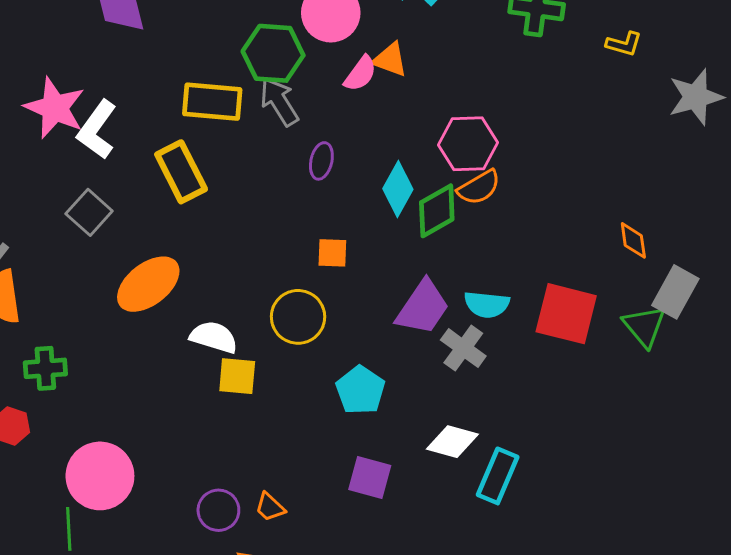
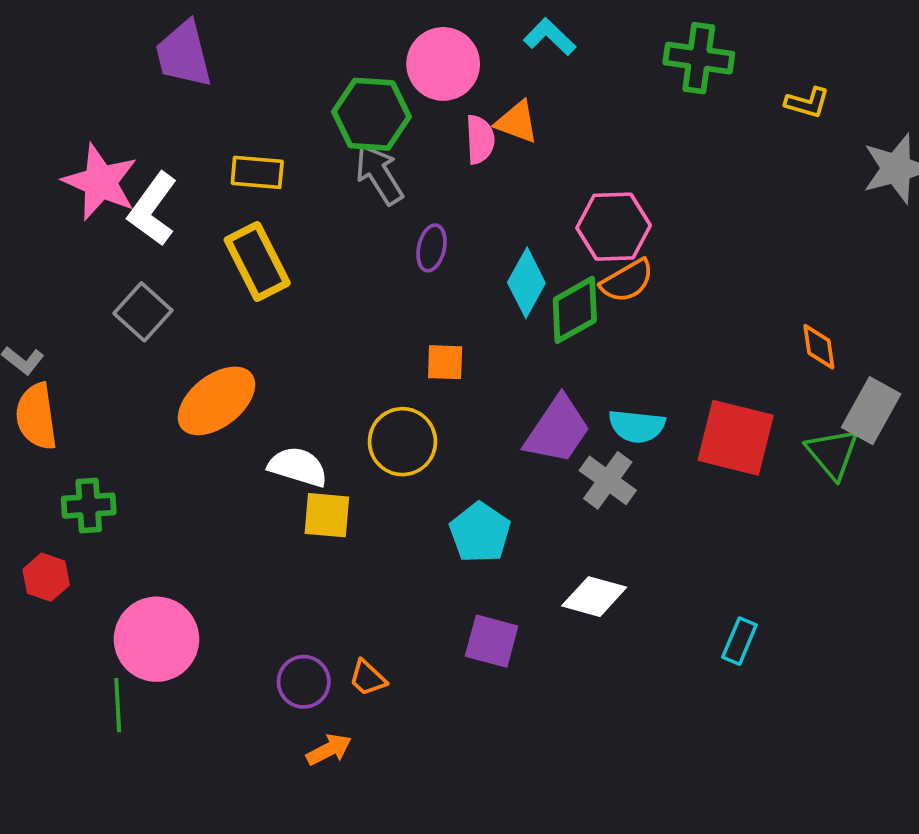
pink semicircle: (360, 74) -> (480, 139), turned -39
yellow rectangle: (212, 102) -> (257, 172), moved, size x0.7
cyan rectangle: (498, 476) -> (739, 641), moved, size x0.7

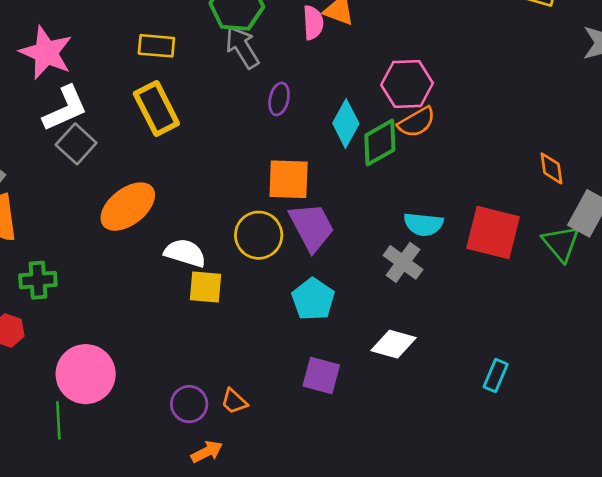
white L-shape: (153, 209) -> (65, 108), moved, turned -150
orange square: (445, 362) -> (289, 179), size x1.6
purple trapezoid: (557, 430) -> (312, 227), moved, turned -62

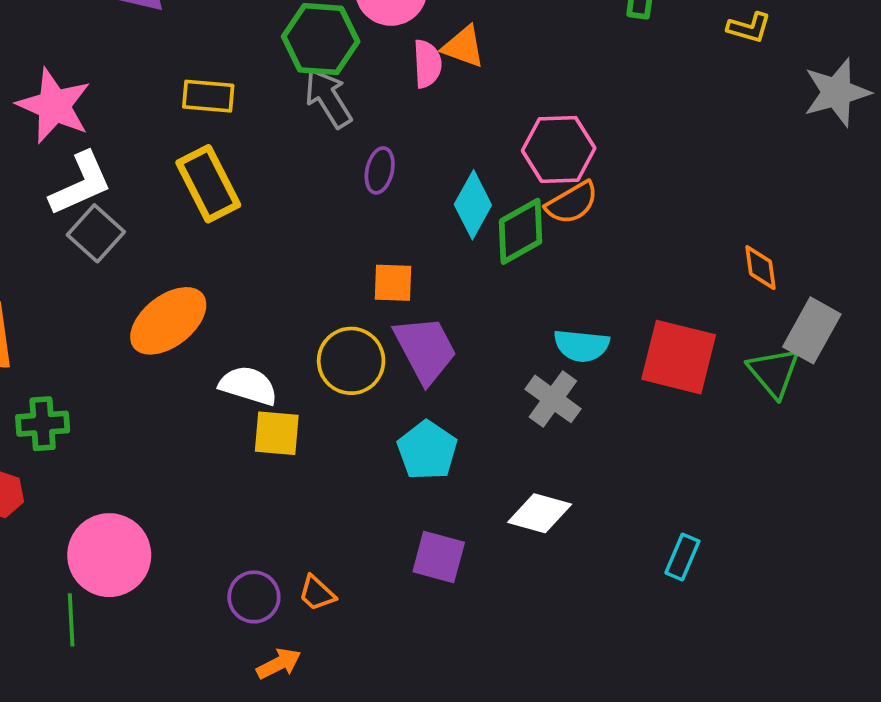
orange square: (289, 179) -> (393, 283), size x0.7

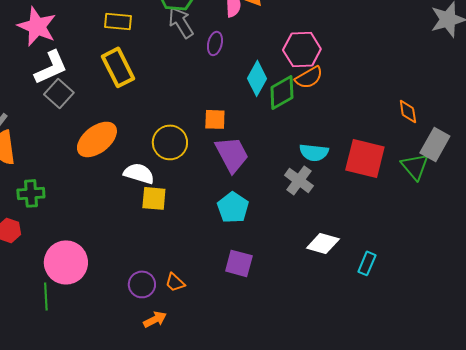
purple ellipse: (380, 170) -> (215, 43), moved
yellow circle: (351, 361) -> (170, 142), moved
white diamond: (540, 513) -> (323, 243), moved

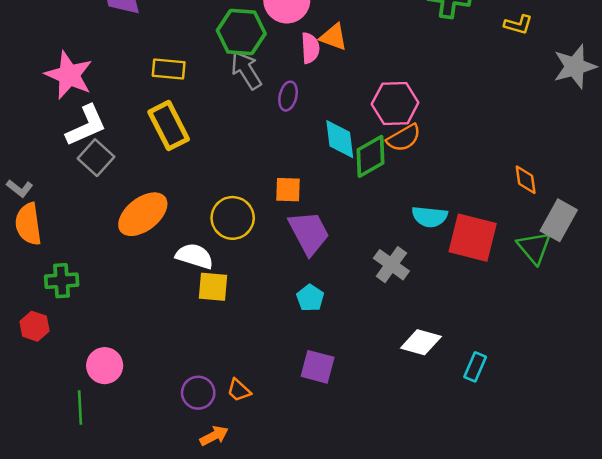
cyan diamond: (257, 78) -> (340, 139), turned -36
cyan semicircle: (314, 152) -> (430, 217), moved
cyan pentagon: (233, 207) -> (310, 298), size x0.7
pink circle: (66, 262) -> (105, 366), size x0.7

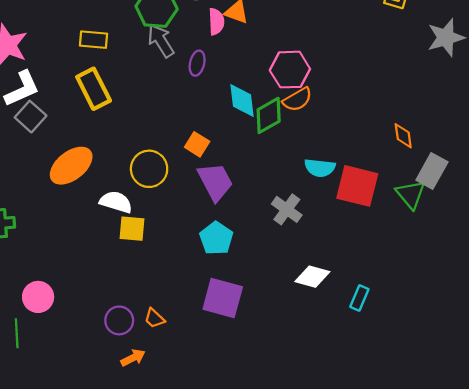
orange square: (288, 190) -> (197, 144), turned 30
cyan pentagon: (310, 298) -> (216, 238), size x1.4
purple square: (318, 367) -> (223, 298), size x1.4

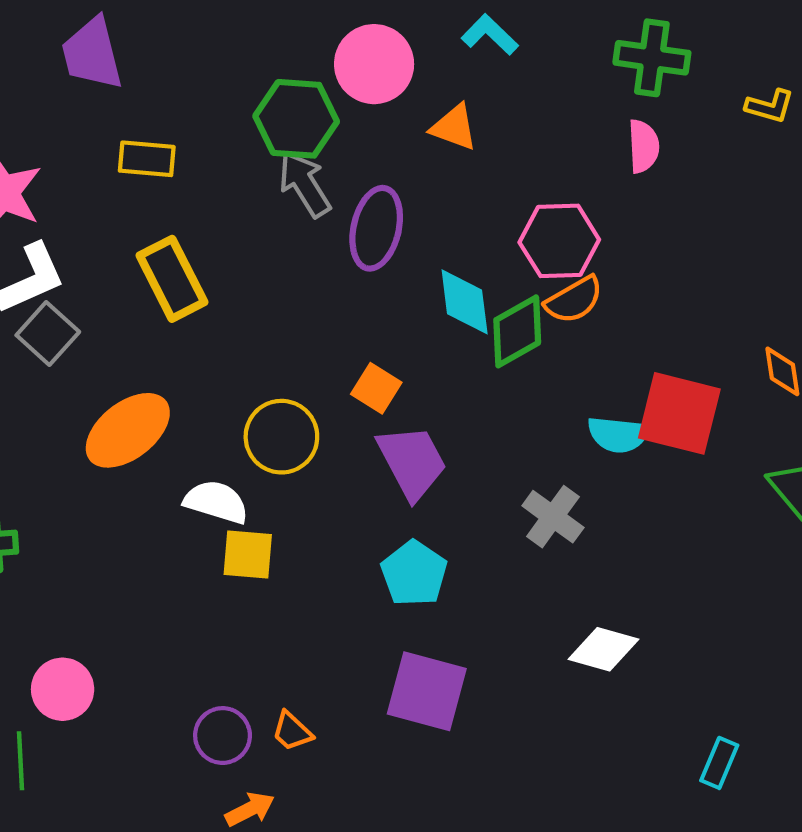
pink semicircle: (216, 22) -> (643, 146), moved
yellow rectangle: (94, 40) -> (147, 159), moved
purple ellipse: (197, 63) -> (376, 228), size x1.6
red square: (357, 186) -> (679, 413), moved
cyan rectangle: (359, 298) -> (719, 763), moved

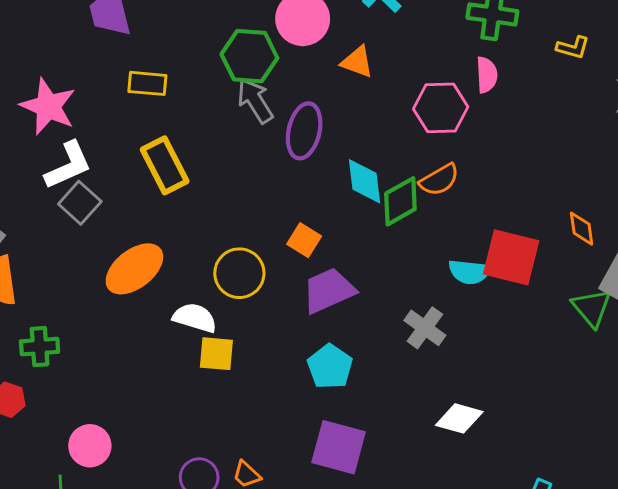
pink hexagon: (559, 241) -> (441, 108), moved
purple trapezoid: (412, 462) -> (329, 290), turned -86

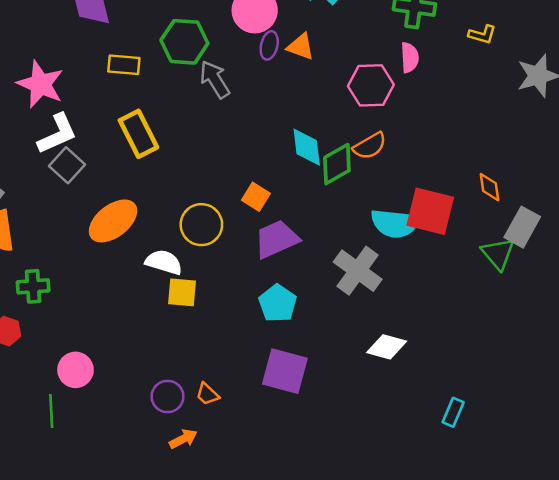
green hexagon: (249, 56) -> (184, 42), moved
purple ellipse: (304, 131) -> (269, 45), moved, size x0.6
cyan semicircle: (469, 272) -> (395, 223), size x1.4
gray cross: (425, 328) -> (358, 271), size x1.4

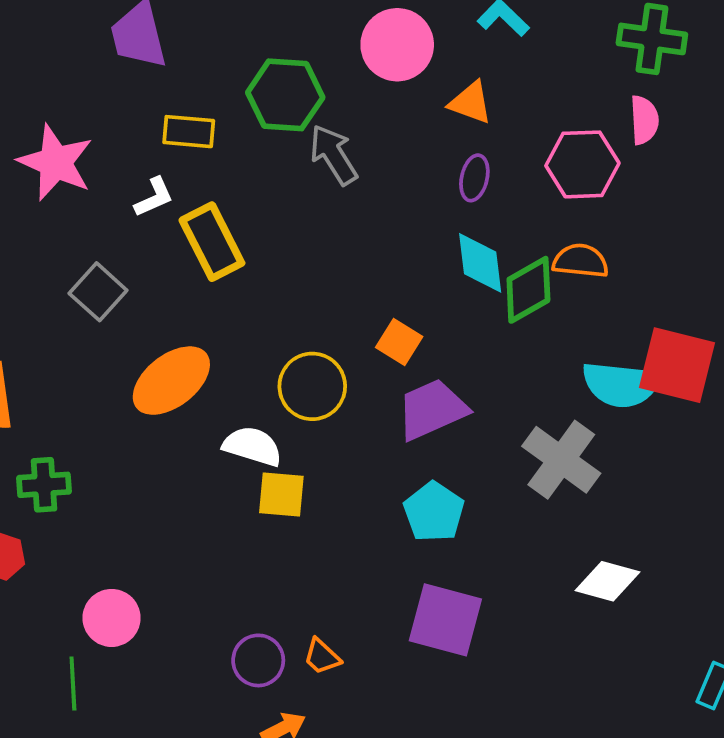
purple ellipse: (269, 45) -> (474, 178), moved
white L-shape: (57, 134) -> (154, 197), moved, size x0.6
orange semicircle: (370, 146) -> (581, 261), turned -144

